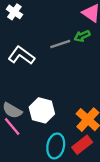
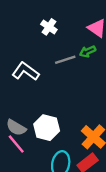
white cross: (14, 12) -> (49, 27), moved

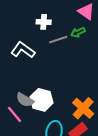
white cross: (49, 27) -> (44, 22), moved, turned -32
gray semicircle: (16, 128) -> (25, 100), moved

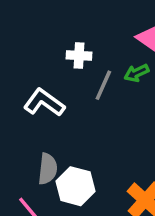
gray line: (58, 40) -> (103, 85), turned -48
gray semicircle: (25, 100) -> (48, 169), moved, turned -114

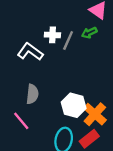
white cross: (79, 56) -> (52, 35), moved
white hexagon: (76, 186) -> (74, 105), moved

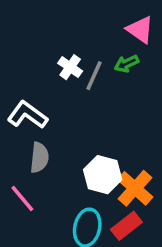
white cross: (52, 35) -> (70, 67), turned 32
white L-shape: (30, 52) -> (27, 115), moved

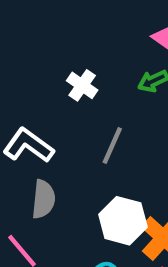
gray line: (94, 76) -> (112, 146), moved

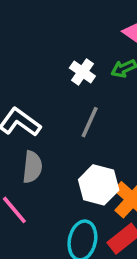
white cross: (82, 85) -> (82, 72), moved

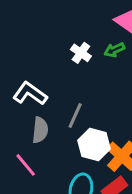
gray line: (90, 122) -> (75, 115), moved

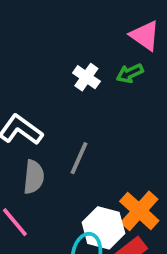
white hexagon: (94, 145) -> (103, 228), moved

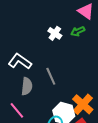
gray line: (79, 158) -> (51, 76), turned -48

